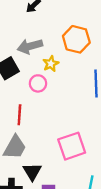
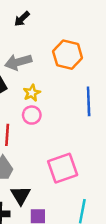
yellow star: (51, 64) -> (32, 93), moved
pink circle: (38, 83) -> (32, 115), moved

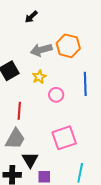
gray arrow: (18, 62) -> (41, 50), moved
pink circle: (32, 115) -> (56, 95), moved

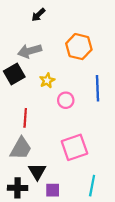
gray arrow: (41, 50) -> (30, 51), moved

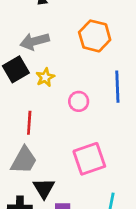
yellow star: (47, 81) -> (45, 77), moved

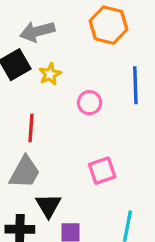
pink square: (89, 159) -> (102, 171), size x0.7

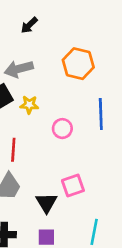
yellow star: (50, 74) -> (29, 105), turned 30
black triangle: (48, 206) -> (46, 203), moved

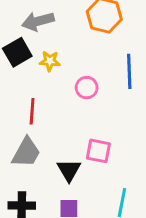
pink square: (73, 185) -> (98, 151), turned 30

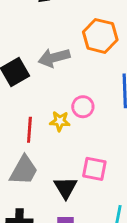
gray arrow: (38, 21) -> (54, 58), moved
yellow star: (50, 61) -> (60, 121), moved

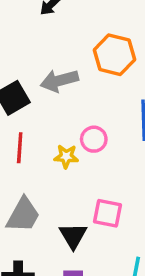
red line: (29, 130) -> (20, 148), moved

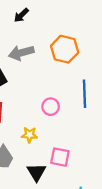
gray arrow: (59, 81) -> (21, 53), moved
yellow star: (66, 156) -> (29, 135), moved

